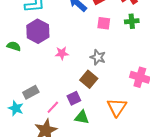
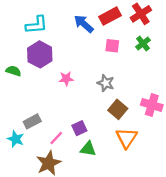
green cross: (132, 21) -> (143, 44), turned -32
brown square: (89, 79) -> (118, 109), moved

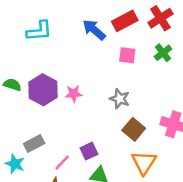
purple hexagon: (40, 54) -> (43, 90), moved

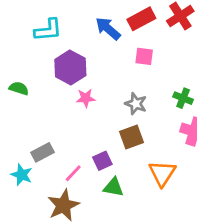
green cross: (163, 53) -> (183, 98), moved, turned -30
purple hexagon: (43, 90) -> (70, 68), moved
brown square: (134, 129) -> (132, 137), moved, turned 30

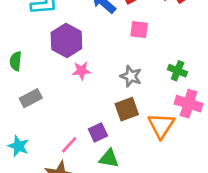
green semicircle: (19, 88) -> (16, 61), turned -102
gray rectangle: (43, 152) -> (31, 98), moved
orange triangle: (162, 173) -> (161, 126), moved

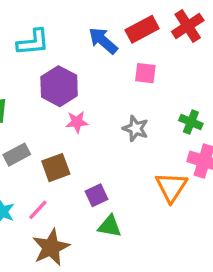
brown square: (127, 109) -> (56, 168), moved
pink line: (69, 145) -> (38, 210), moved

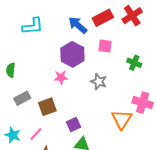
purple hexagon: (59, 86) -> (72, 54), moved
green cross: (191, 122) -> (134, 63), moved

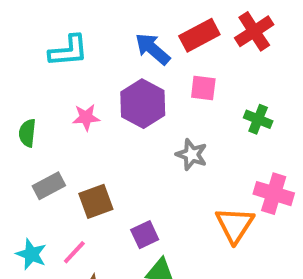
pink star: (61, 77) -> (86, 117), moved

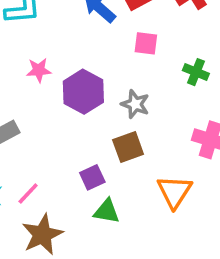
purple hexagon: (143, 104) -> (83, 92), moved
brown square: (96, 201) -> (128, 147), moved
orange triangle: (235, 225) -> (174, 192), moved

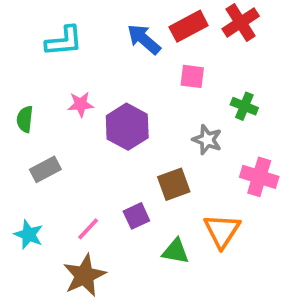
gray star: (135, 104) -> (207, 140), moved
pink line: (28, 193) -> (88, 229), moved
green triangle: (107, 211) -> (176, 251), moved

